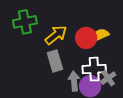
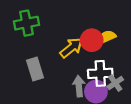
yellow arrow: (56, 35) -> (71, 48), moved
gray rectangle: (55, 61) -> (35, 69), moved

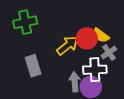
yellow semicircle: (107, 37) -> (101, 35), turned -120
gray cross: (115, 83) -> (109, 53), moved

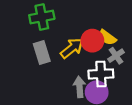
green cross: (25, 22) -> (42, 17), moved
gray rectangle: (33, 66) -> (42, 52), moved

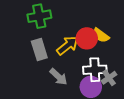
gray cross: (116, 56) -> (109, 78), moved
gray arrow: (79, 87) -> (58, 77), moved, turned 138

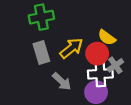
red circle: (87, 38) -> (97, 54), moved
gray cross: (109, 78) -> (115, 65), moved

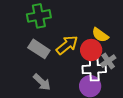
gray rectangle: (41, 52) -> (39, 49), turned -40
gray arrow: (62, 81) -> (42, 82), moved

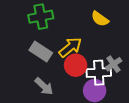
yellow semicircle: (100, 35) -> (100, 19), moved
red circle: (91, 50) -> (76, 65), moved

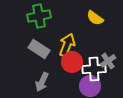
yellow arrow: (70, 47) -> (67, 45), turned -30
gray arrow: (44, 86) -> (42, 82), turned 72

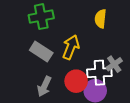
yellow semicircle: (95, 18) -> (100, 19), turned 60
red circle: (72, 62) -> (76, 81), moved

